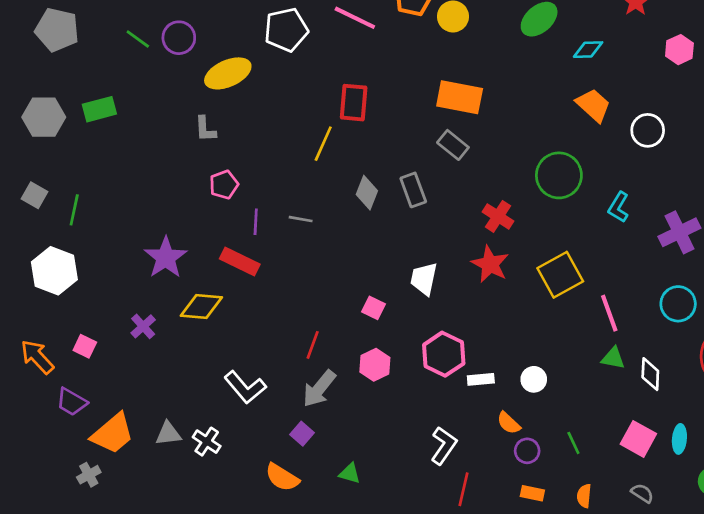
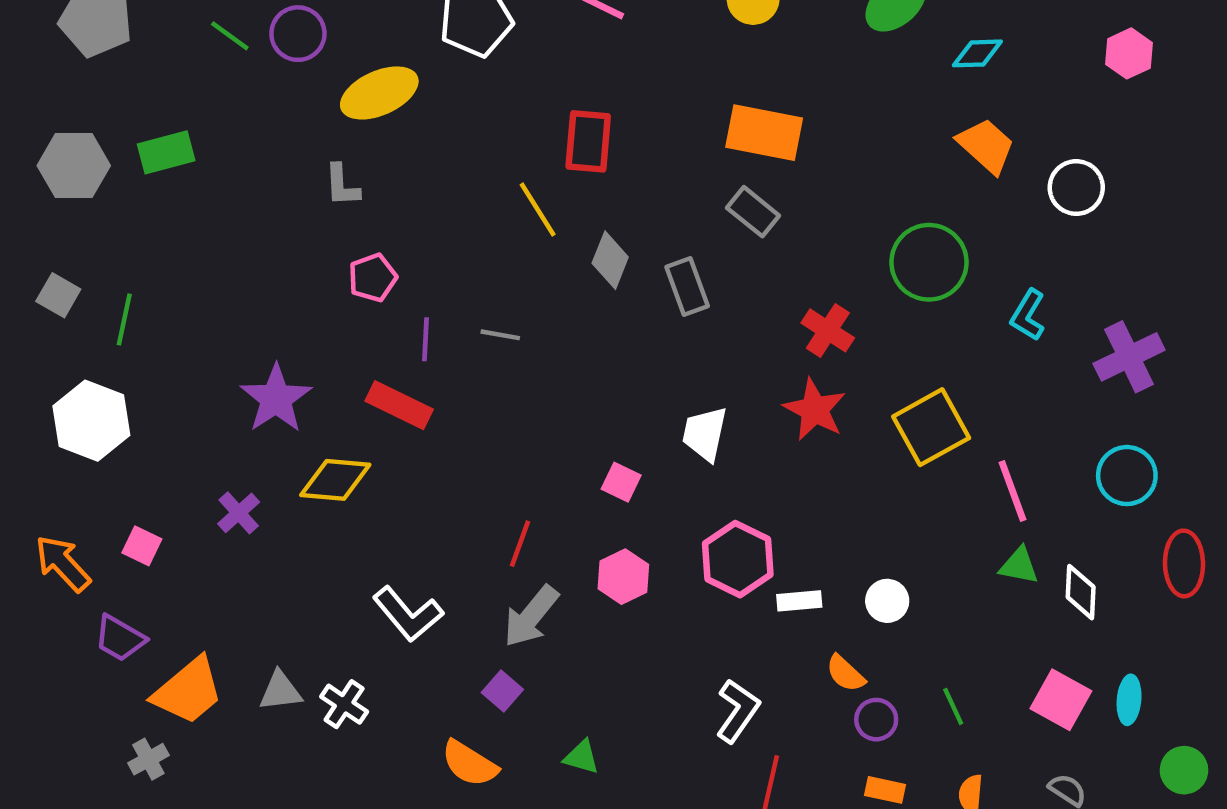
yellow line: (323, 144) -> (538, 210), turned -56
gray diamond: (367, 193) -> (610, 260), moved

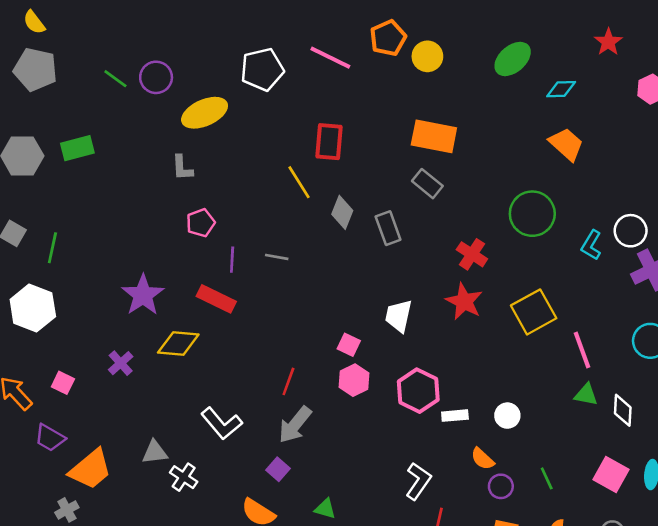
white circle: (1076, 188) -> (631, 231), moved
pink hexagon: (623, 577) -> (354, 380), moved
gray triangle: (280, 691) -> (155, 452), moved

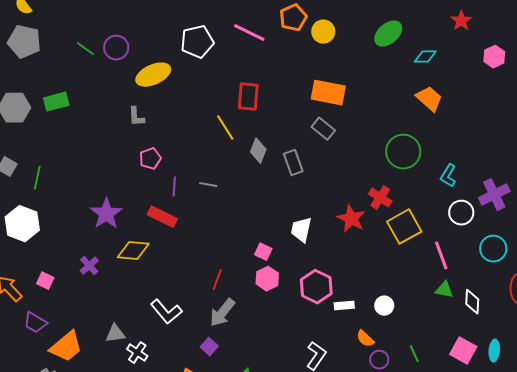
white circle: (631, 231) -> (461, 213), moved
red cross: (472, 254) -> (380, 198), moved

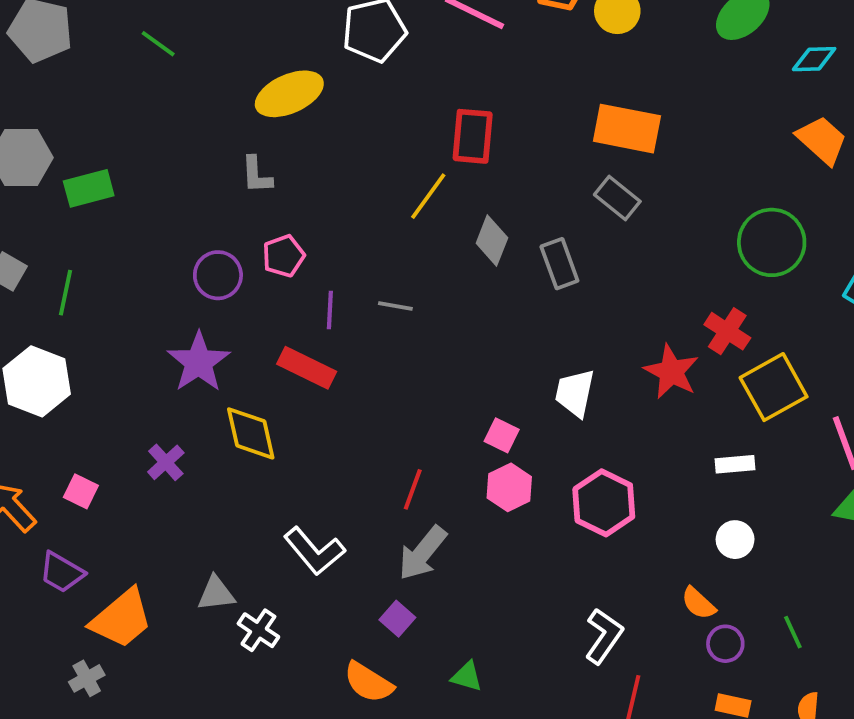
purple circle: (116, 48) -> (218, 275), moved
green rectangle: (56, 102) -> (89, 188), moved
yellow line: (225, 128) -> (428, 196), turned 68
yellow diamond: (133, 251) -> (251, 433), turned 72
white rectangle: (344, 306) -> (735, 464), moved

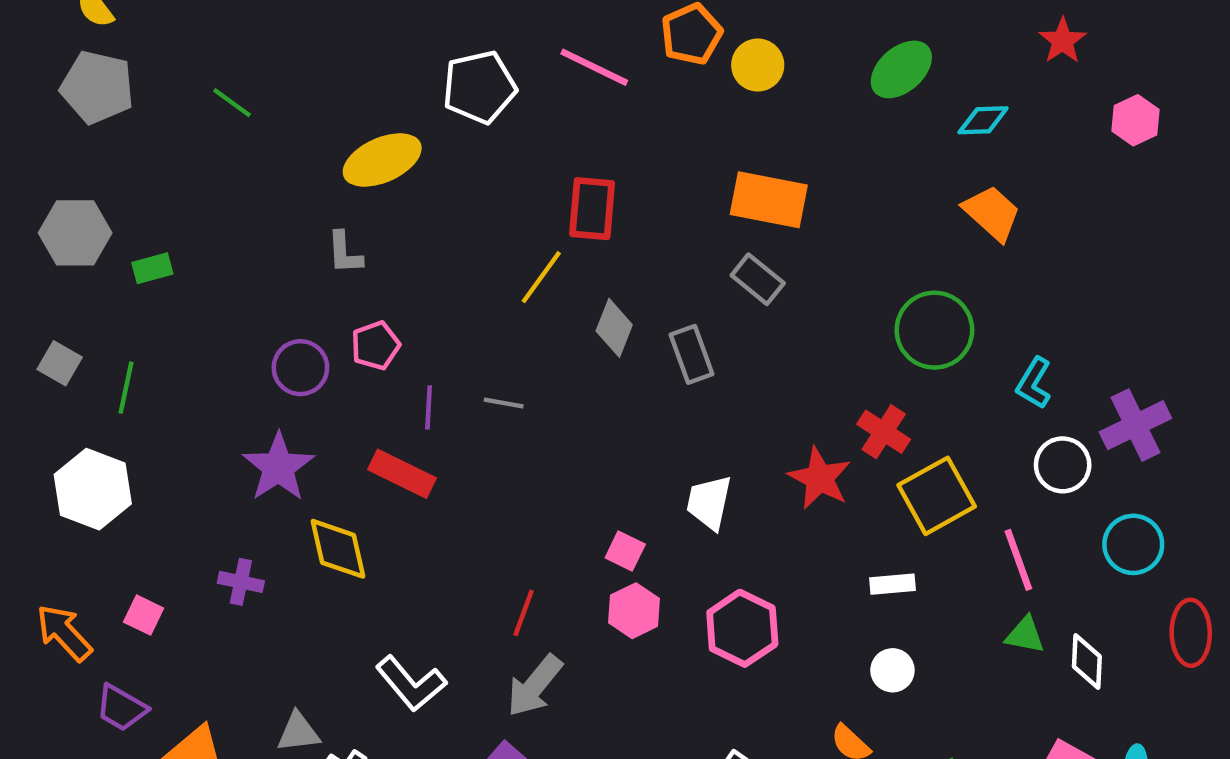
green rectangle: (89, 188) -> (152, 268), size x0.7
purple cross: (166, 462) -> (241, 582), turned -36

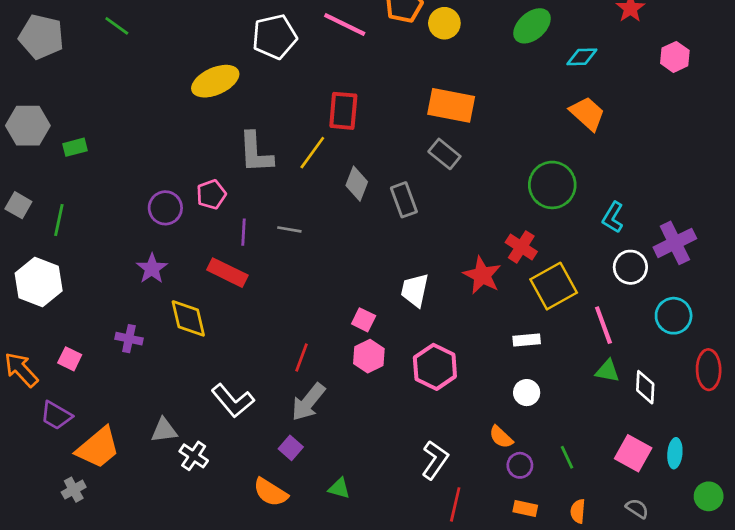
green line: (232, 103) -> (117, 26), moved
gray L-shape: (345, 253) -> (256, 153), moved, size x1.6
purple star: (278, 467) -> (152, 269), size x0.7

